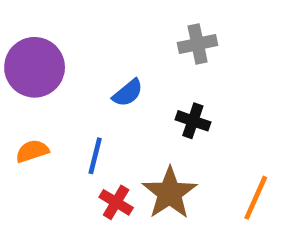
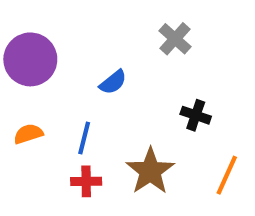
gray cross: (198, 44) -> (175, 39), turned -36
black cross: (193, 121) -> (196, 115), moved
red cross: (116, 202) -> (86, 181), moved, turned -32

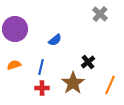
gray cross: (175, 39) -> (100, 14), moved
black cross: (196, 115) -> (88, 62), moved, turned 32

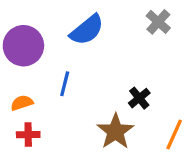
blue semicircle: (55, 40) -> (87, 30), moved, size x1.6
blue line: (41, 67) -> (65, 84), moved
red cross: (42, 88) -> (28, 135), moved

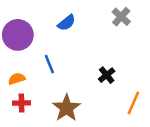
blue semicircle: (87, 30) -> (66, 23), size x0.7
blue line: (65, 84) -> (49, 64), turned -36
brown star: (115, 131) -> (66, 108), moved

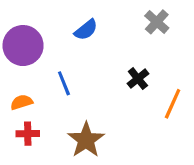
black cross: (107, 75) -> (138, 79), moved
orange line: (133, 103) -> (173, 104), moved

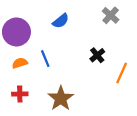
orange semicircle: (21, 102) -> (20, 63), moved

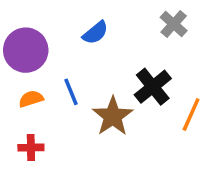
black cross: (97, 55) -> (153, 87), size x1.5
brown star: (61, 98) -> (113, 116), moved

